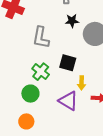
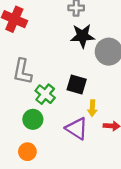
black star: (72, 21) -> (82, 36), size x1.5
gray L-shape: (41, 38) -> (22, 72), moved

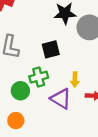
black square: (77, 84) -> (51, 49), moved, turned -30
green cross: (45, 94) -> (39, 77), moved, turned 36

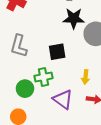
yellow arrow: (75, 80) -> (86, 77), moved

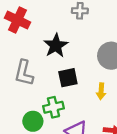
black star: (74, 18) -> (56, 46), moved, turned -30
yellow arrow: (86, 77) -> (101, 91), moved

